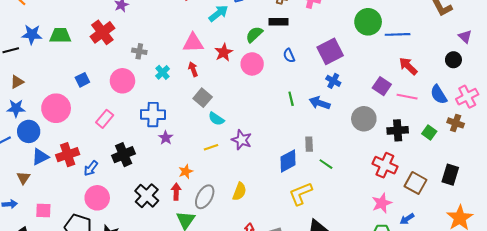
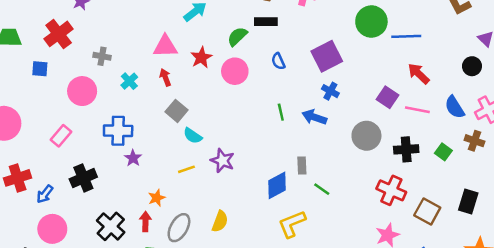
blue square: (82, 80) -> (40, 69), moved, turned 32

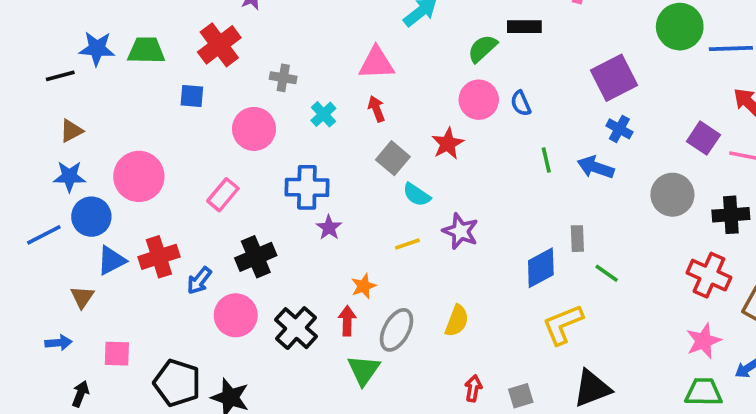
red star: (201, 58) -> (448, 144), moved
blue semicircle: (278, 61) -> (521, 103), moved
pink circle: (52, 229) -> (236, 315), moved

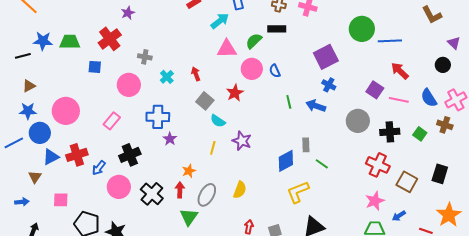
pink triangle: (376, 63) -> (227, 49), moved
yellow line: (407, 244) -> (213, 148), turned -56
pink square: (117, 354) -> (61, 200), moved

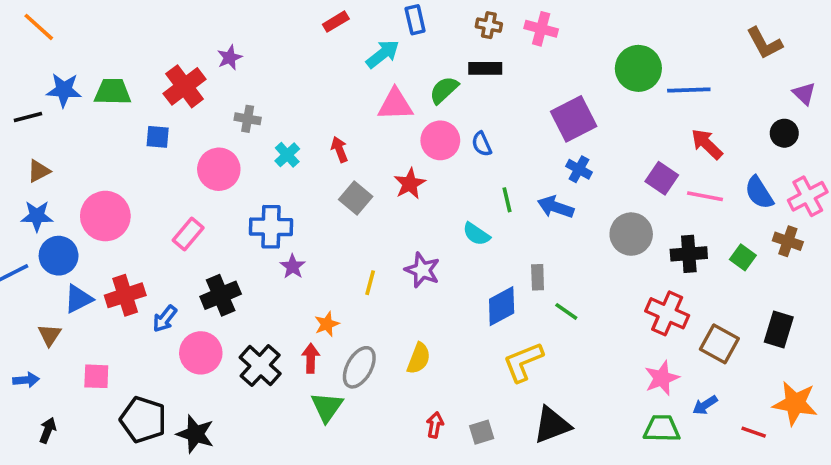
purple star: (128, 13) -> (230, 58), moved
cyan semicircle: (218, 121) -> (476, 234), moved
orange star: (449, 215) -> (795, 403), turned -30

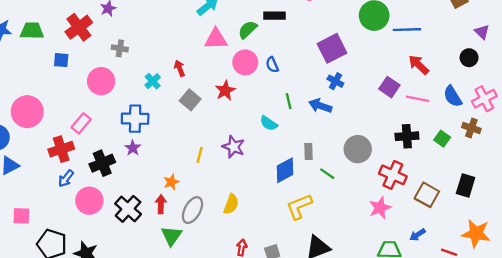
cyan cross: (287, 155) -> (153, 81), moved
gray circle: (631, 234) -> (358, 149), moved
purple star: (293, 266) -> (133, 148), moved
red cross: (125, 295) -> (61, 149), moved
pink star: (662, 378) -> (380, 208), moved

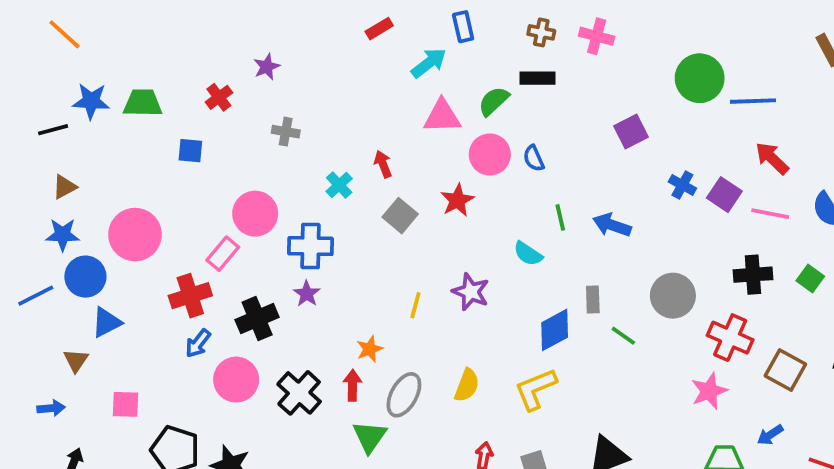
red cross: (79, 27) -> (219, 97), size x0.6
purple square: (332, 48) -> (631, 132), size x0.7
pink circle: (101, 81) -> (255, 214), moved
blue cross: (335, 81) -> (682, 185), moved
yellow L-shape: (299, 207) -> (536, 389), moved

